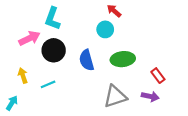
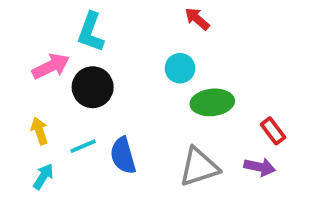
cyan circle: (105, 29) -> (180, 68), moved
blue semicircle: (87, 60) -> (123, 156), moved
cyan arrow: (12, 103) -> (43, 176), moved

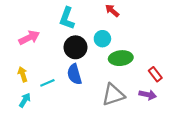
cyan L-shape: (91, 32) -> (67, 18), moved
black circle: (93, 87) -> (75, 47), moved
blue semicircle: (123, 156) -> (74, 74), moved

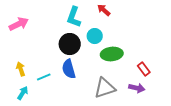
cyan L-shape: (67, 18) -> (74, 17), moved
pink arrow: (29, 38) -> (19, 24), moved

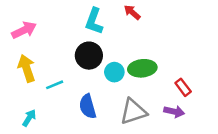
cyan circle: (95, 36) -> (114, 72), moved
yellow arrow: (21, 69) -> (27, 68), moved, size x1.5
blue semicircle: (69, 69) -> (88, 106), moved
cyan line: (44, 77) -> (55, 85), moved

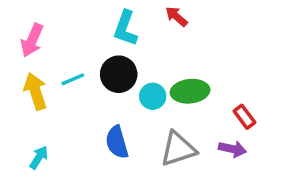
pink arrow: (24, 30) -> (32, 40), turned 140
cyan line: (55, 85) -> (73, 79), moved

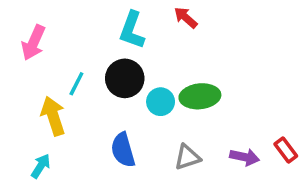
cyan line: (73, 79) -> (76, 84), turned -40
yellow arrow: (35, 91) -> (53, 116), moved
red rectangle: (244, 117) -> (286, 150), moved
gray triangle: (178, 149) -> (187, 157), size x0.7

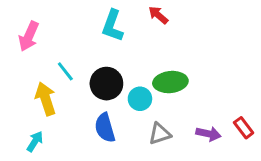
black circle: (125, 78) -> (106, 84), moved
cyan line: (76, 84) -> (65, 71), turned -65
cyan circle: (161, 102) -> (140, 99), moved

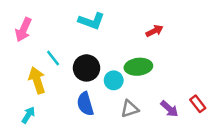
red arrow: (158, 15) -> (154, 31), moved, turned 112
cyan L-shape: (113, 26) -> (91, 21), turned -90
purple arrow: (208, 134) -> (169, 109), turned 30

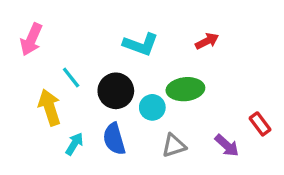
cyan L-shape: (91, 21) -> (141, 44), moved
red rectangle: (198, 104) -> (260, 124), moved
cyan arrow: (28, 115) -> (74, 144), moved

